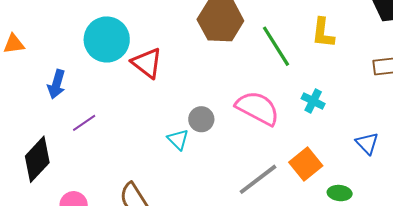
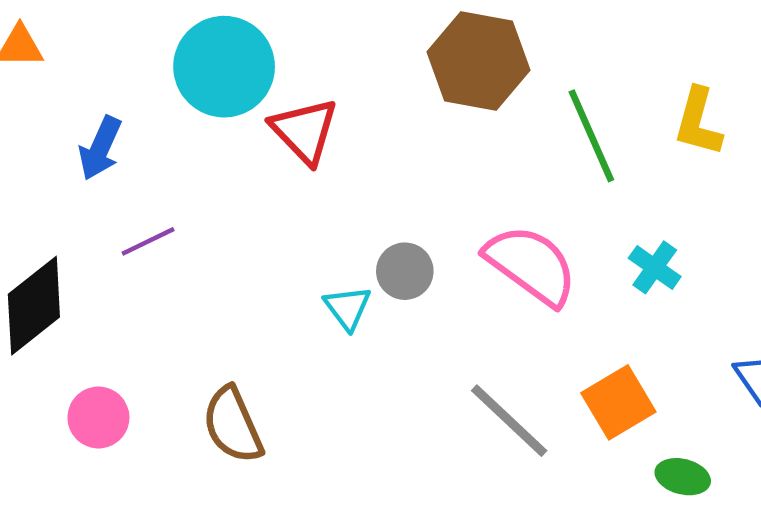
gray line: (258, 179) -> (509, 421), turned 72

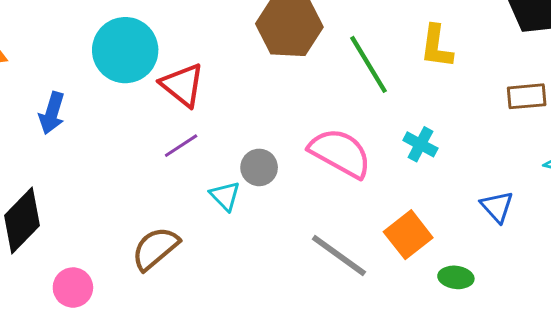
purple line: (148, 241) -> (181, 146), moved
brown semicircle: (233, 425) -> (155, 248), moved, turned 81

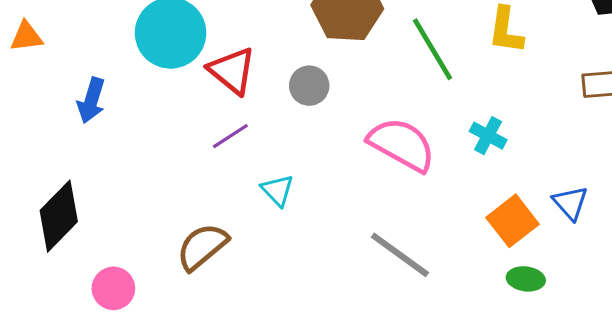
gray circle: (259, 167) -> (309, 86), moved
orange square: (408, 235) -> (513, 221), moved

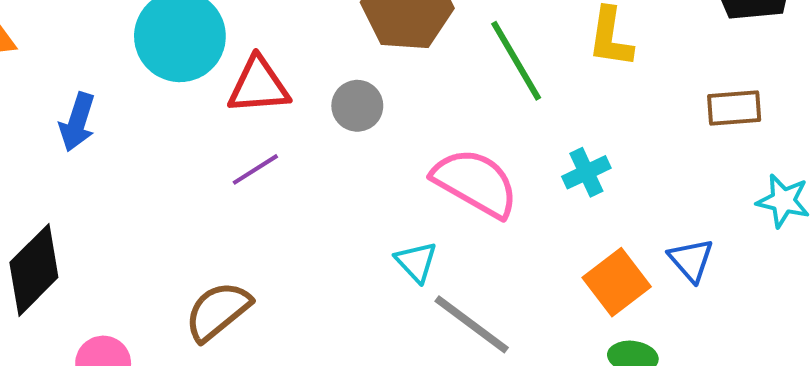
red triangle: (232, 71) -> (259, 86), turned -44
cyan cross: (488, 136) -> (586, 172), turned 36
cyan triangle: (278, 190) -> (416, 262), moved

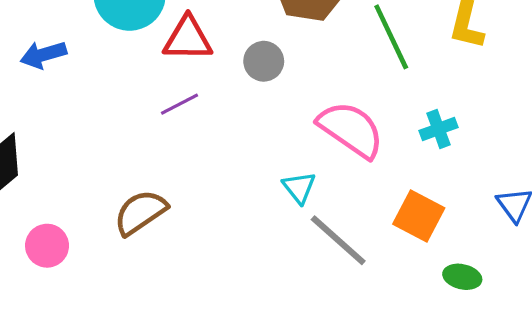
blue arrow: (77, 122) -> (43, 55), turned 51
orange square: (617, 282) -> (419, 216), moved, turned -30

